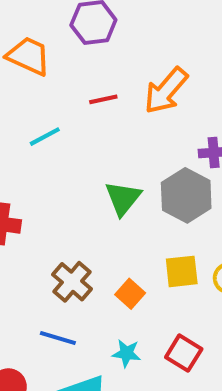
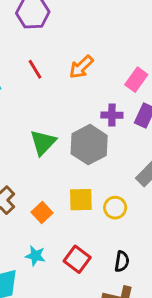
orange arrow: (166, 91) -> (81, 67), size x0.7
red line: (103, 99) -> (35, 69), turned 66

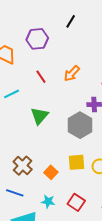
green triangle: (43, 142) -> (40, 116), moved

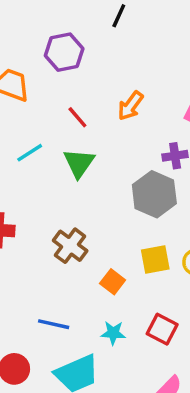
green triangle: (40, 116) -> (79, 163), moved
brown cross: (23, 166) -> (70, 246), moved

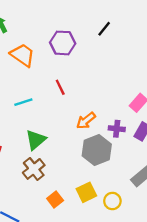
orange arrow: (130, 106) -> (86, 121), moved
green triangle: (79, 163) -> (36, 140), moved
yellow square: (155, 259) -> (86, 192), turned -30

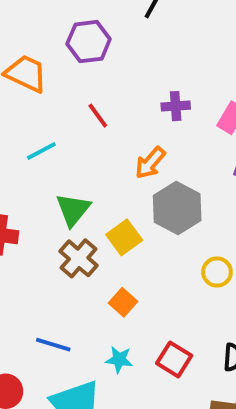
purple cross: (117, 129) -> (176, 106), moved
yellow square: (86, 192) -> (124, 237), moved
yellow circle: (112, 201) -> (217, 272), moved

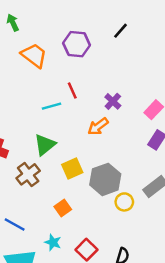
purple cross: (176, 106) -> (113, 101), moved, turned 35
cyan line: (41, 151) -> (52, 106), moved
gray hexagon: (177, 208) -> (105, 179), moved
brown cross: (79, 258) -> (28, 174), moved

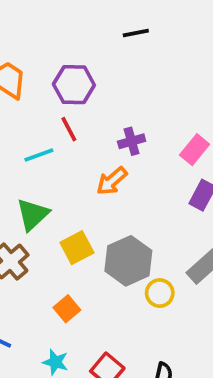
black line: (121, 31) -> (136, 33), turned 42
purple hexagon: (77, 44) -> (74, 85), moved
purple cross: (113, 101) -> (132, 141), turned 35

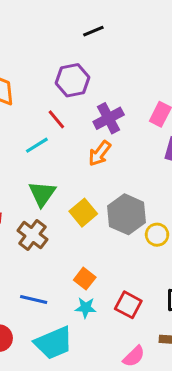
purple hexagon: (74, 85) -> (73, 80), moved
purple cross: (132, 141) -> (109, 118), size x1.4
orange square: (67, 309) -> (85, 279), moved

